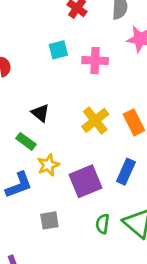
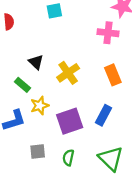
pink cross: (95, 61) -> (108, 33), moved
yellow cross: (95, 120) -> (68, 73), moved
green semicircle: (103, 224) -> (68, 158), moved

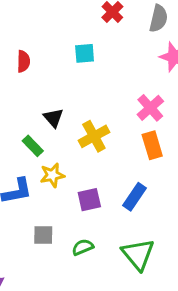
pink cross: (108, 33) -> (150, 108), moved, turned 36
purple square: (70, 121) -> (89, 200), size x0.7
green semicircle: (68, 158) -> (83, 247), turned 49

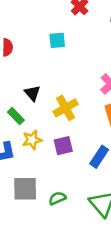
purple square: (89, 200) -> (63, 146), moved
gray square: (43, 235) -> (25, 189), size x1.5

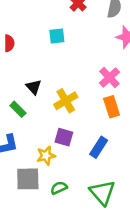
yellow star: (32, 140) -> (46, 156), moved
purple square: (63, 146) -> (64, 137), turned 30

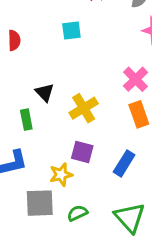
green rectangle: (18, 109) -> (26, 120), turned 35

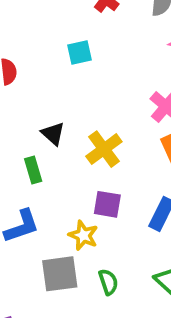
yellow star: (61, 175) -> (83, 235), turned -30
green semicircle: (77, 213) -> (108, 282), turned 102

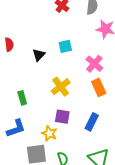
cyan square: (80, 52) -> (65, 46), moved
black triangle: (53, 134) -> (39, 55), moved, turned 32

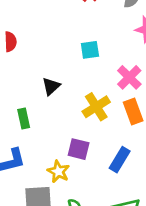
black triangle: (39, 55) -> (51, 86), moved
yellow cross: (61, 87) -> (96, 107), moved

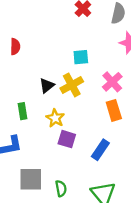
yellow cross: (96, 107) -> (72, 85), moved
yellow star: (58, 172) -> (55, 118), moved

